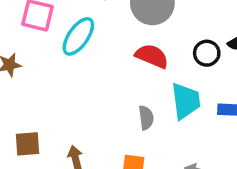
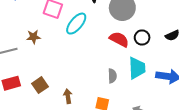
black circle: (207, 53) -> (142, 38), moved
brown square: (28, 144) -> (40, 85), turned -35

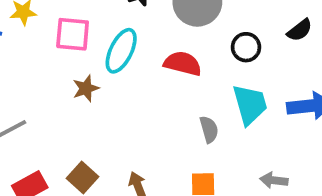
brown star: (34, 37) -> (86, 88), moved
red semicircle: (119, 39) -> (183, 64), moved

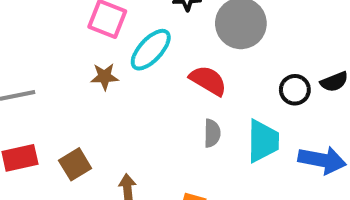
black circle: (246, 47) -> (295, 90), moved
gray semicircle: (209, 129) -> (212, 133), moved

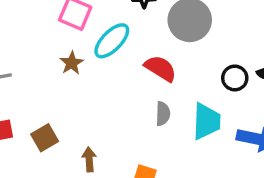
brown star: (104, 77) -> (72, 63), turned -30

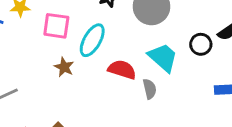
red semicircle: (160, 68) -> (122, 70), moved
cyan trapezoid: (206, 121) -> (163, 58), moved, turned -36

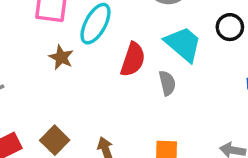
red semicircle: (122, 70) -> (133, 59), turned 92

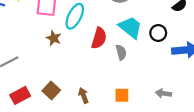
black circle: (230, 27) -> (158, 33), moved

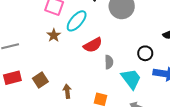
cyan trapezoid: (130, 27) -> (131, 79), moved
red semicircle: (99, 38) -> (93, 45), turned 30

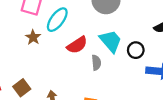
cyan trapezoid: (131, 79) -> (111, 41), moved

